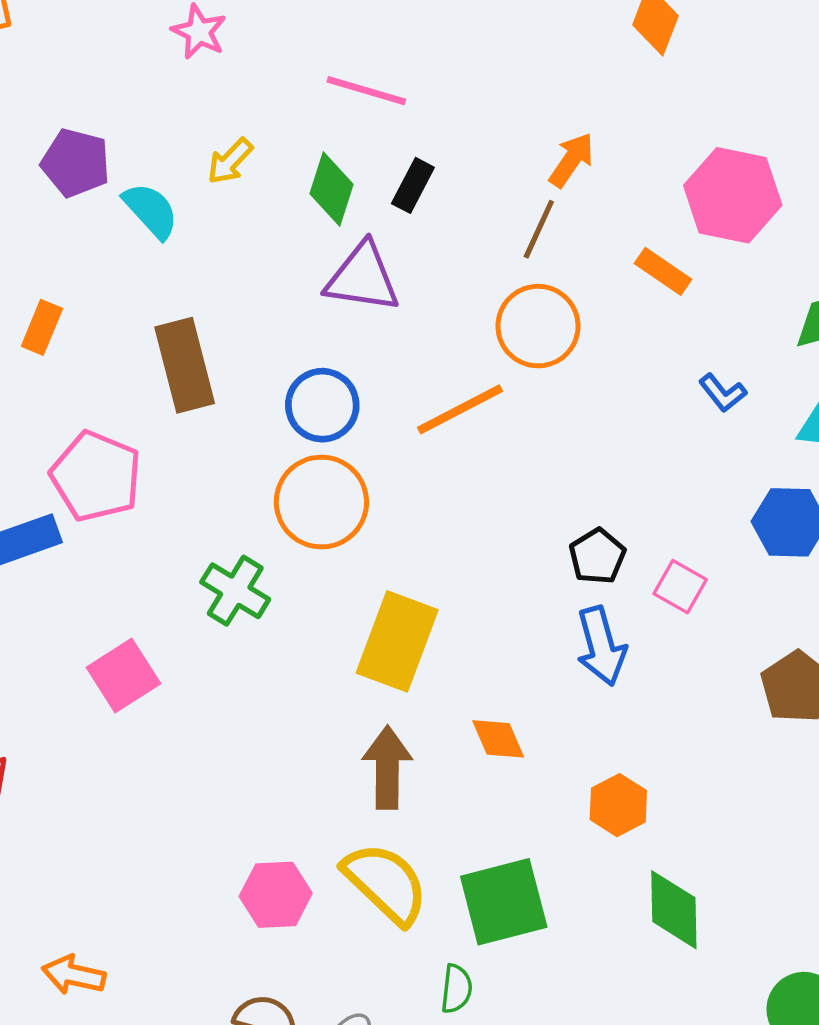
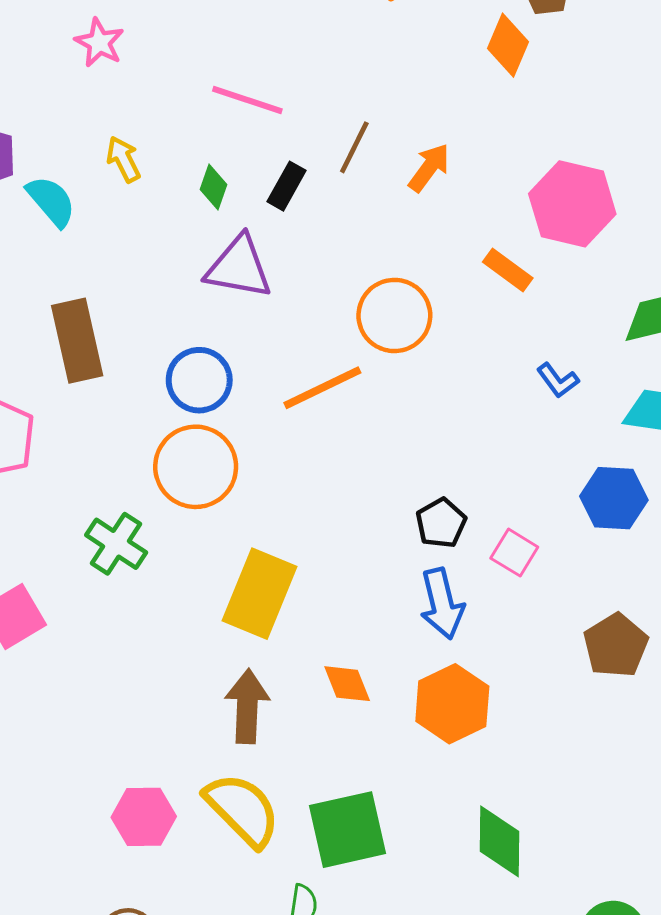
yellow arrow: (230, 161) -> (124, 159), turned 108
green diamond: (332, 189) -> (214, 187), size x0.7
brown line: (539, 229) -> (354, 147), moved
orange hexagon: (618, 805) -> (452, 704), moved, size x1.4

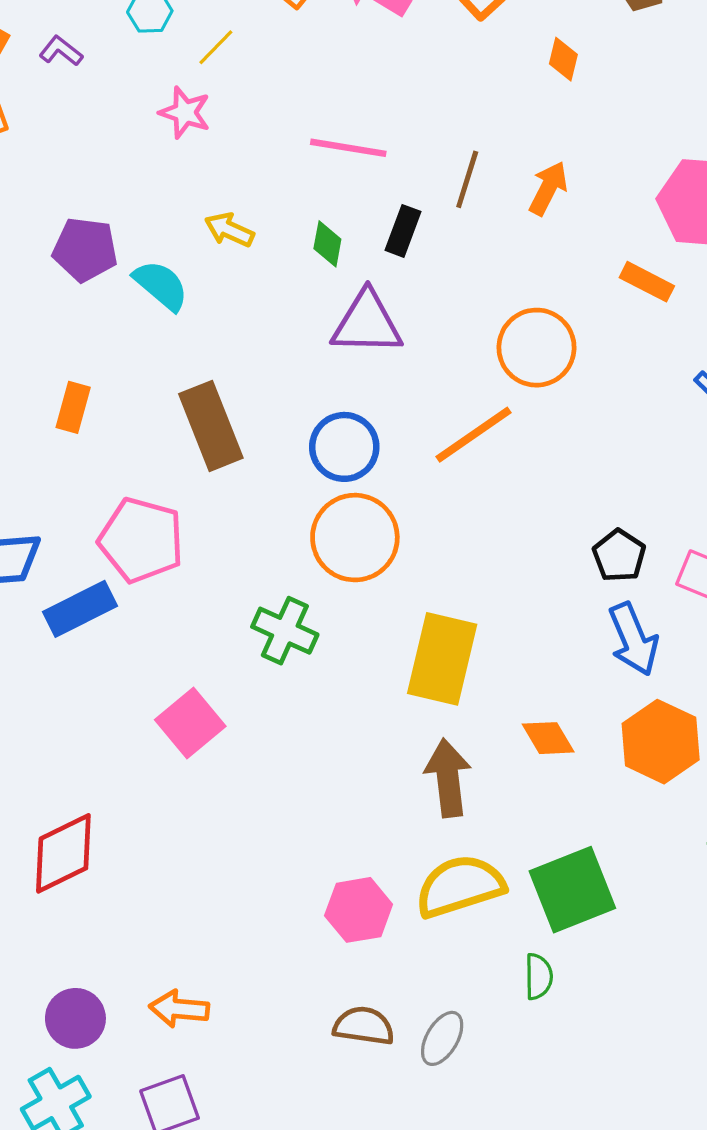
orange diamond: (508, 45) -> (563, 59), moved, size x0.7
yellow arrow: (124, 159) -> (229, 230), turned -30
yellow semicircle: (242, 810) -> (460, 886), turned -54

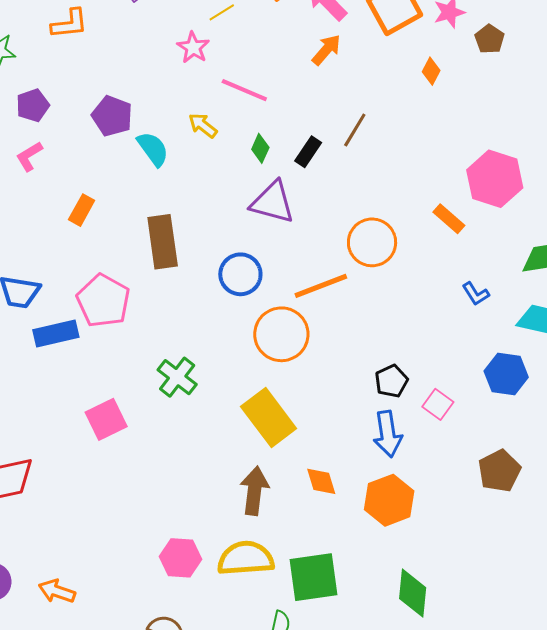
pink line: (348, 148) -> (244, 90), moved
orange arrow: (548, 188) -> (326, 50), moved
orange circle: (355, 538) -> (281, 334), moved
yellow rectangle: (442, 659) -> (269, 418), turned -64

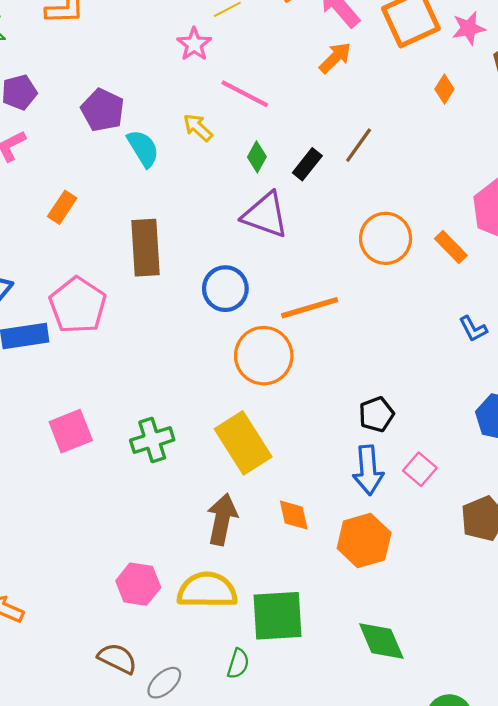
orange circle: (372, 242) -> (386, 238), moved
green cross: (177, 377) -> (152, 440), moved, turned 30
pink square: (438, 404) -> (420, 469), moved
green diamond: (413, 593) -> (381, 641), turned -33

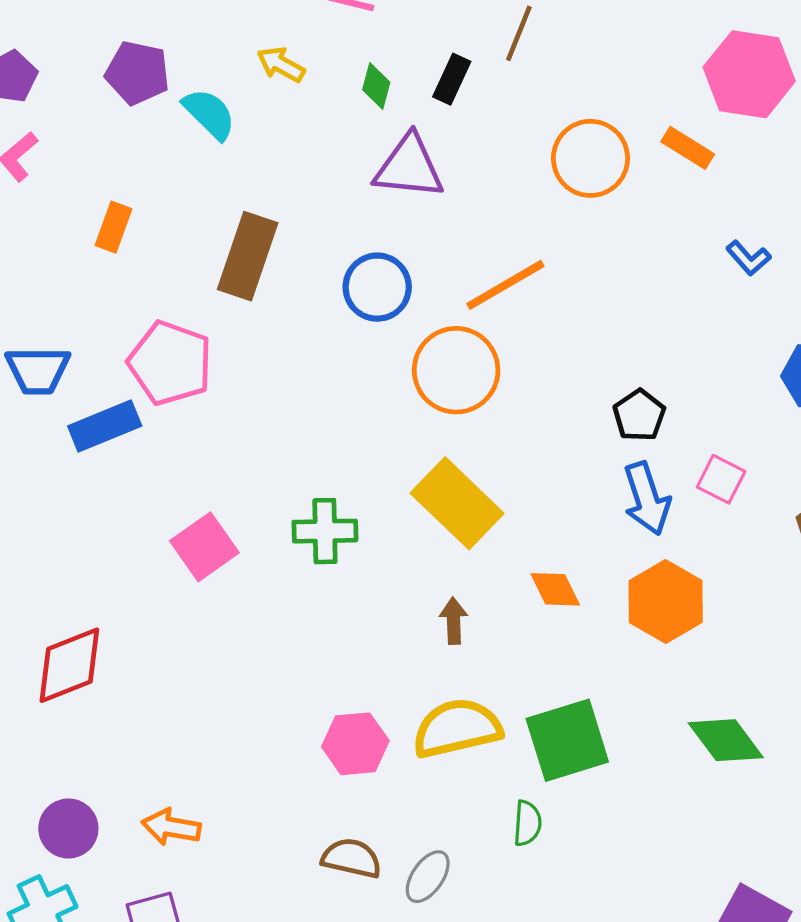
brown rectangle: (145, 248) -> (248, 256), turned 36
green cross: (152, 440) -> (325, 531), turned 30
brown arrow: (222, 519) -> (454, 621), size x0.6

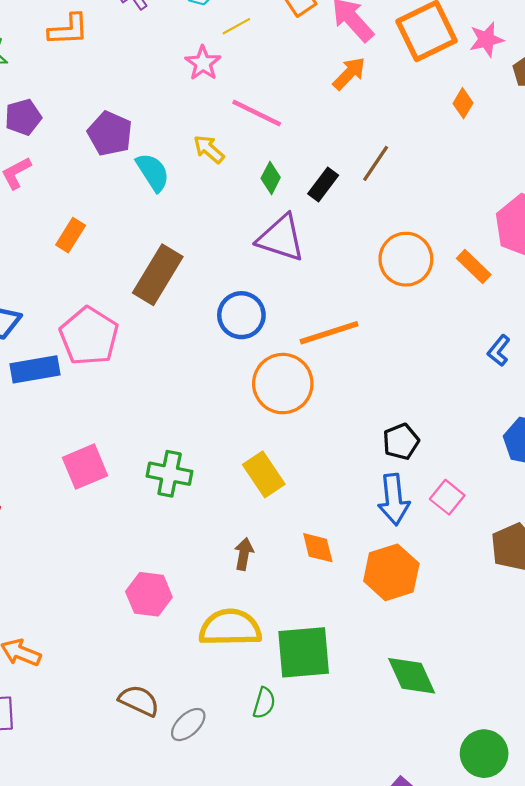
blue L-shape: (748, 258) -> (499, 351), turned 68
yellow rectangle: (457, 503) -> (264, 474), size x0.7
pink hexagon: (355, 744) -> (149, 594), moved

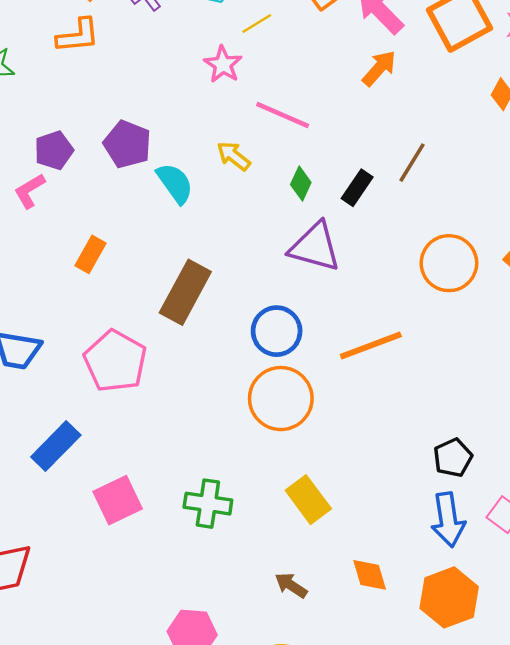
purple pentagon: (23, 117) -> (54, 150), moved
blue rectangle: (35, 369) -> (56, 446), moved, turned -33
orange circle: (283, 384) -> (281, 399), moved
brown arrow: (244, 554) -> (291, 585), turned -64

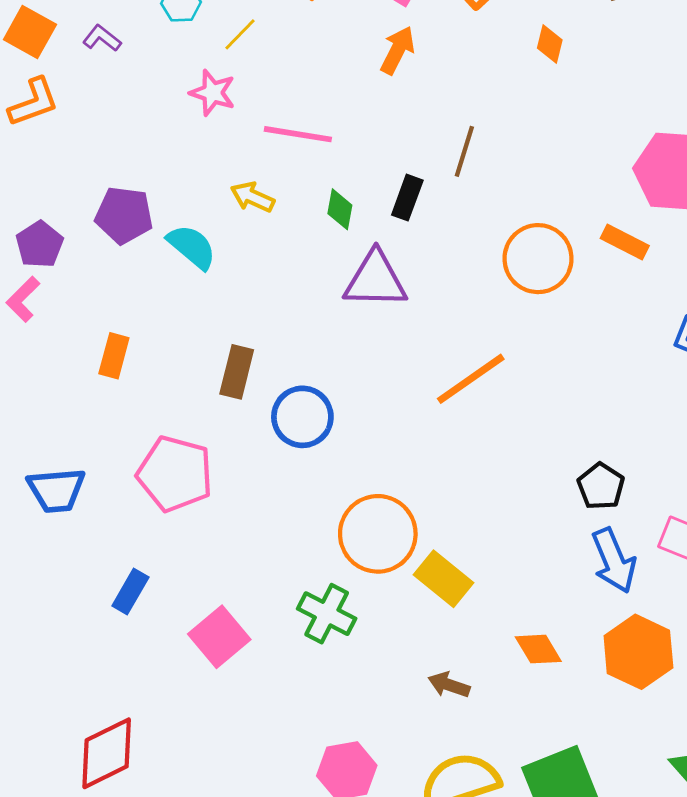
brown rectangle: (185, 292) -> (237, 372), size x0.7
blue circle: (277, 331) -> (302, 417), moved
orange circle: (281, 399) -> (378, 534), moved
blue rectangle: (56, 446) -> (130, 591), size x0.7
green cross: (208, 504) -> (327, 614), turned 33

